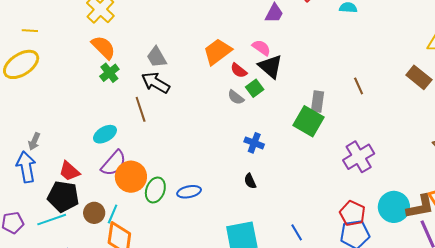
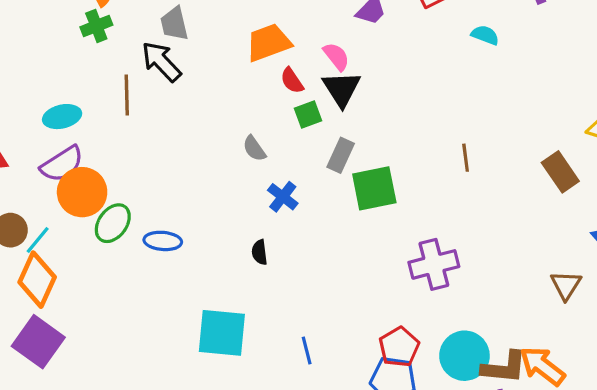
gray semicircle: (236, 97) -> (254, 149), moved
gray rectangle: (317, 102) -> (341, 155), moved
green square: (308, 121) -> (374, 188), turned 32

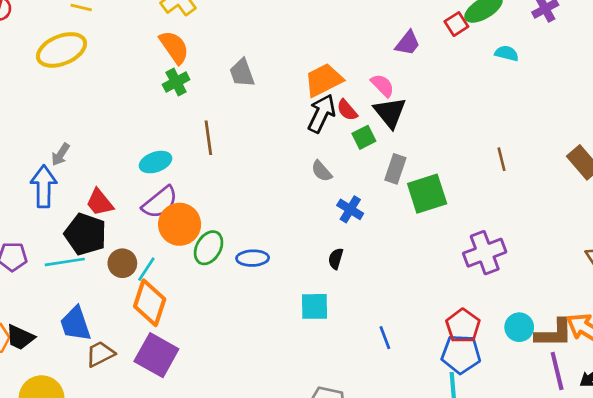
black arrow: (161, 62) -> (322, 114), moved, turned 75
black semicircle: (260, 252) -> (336, 259), turned 30
cyan square: (222, 333) -> (314, 306), moved, size x0.7
cyan circle: (464, 356) -> (519, 327), size x0.7

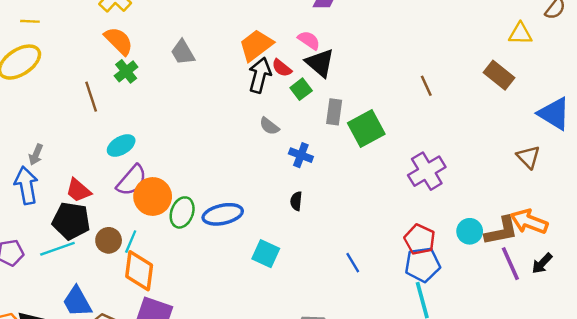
brown line: (208, 138) -> (91, 97), moved
blue ellipse: (253, 258) -> (223, 214), size x1.4
cyan square: (314, 306) -> (266, 254), moved, turned 36

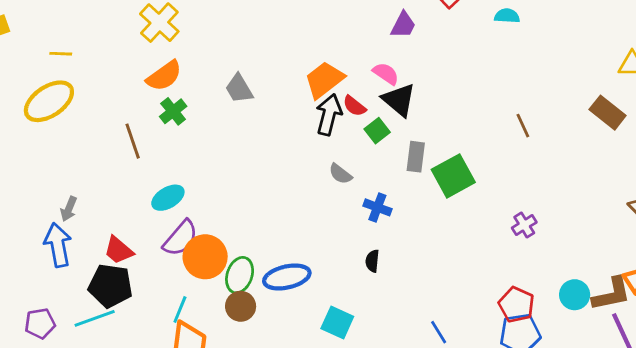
orange semicircle: (119, 41) -> (164, 76), turned 100
purple cross: (427, 171) -> (524, 225), size x0.6
brown circle: (109, 240) -> (241, 306), moved

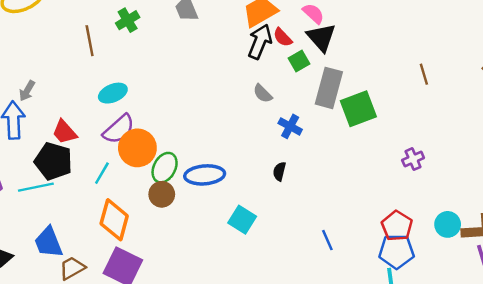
gray rectangle: (416, 157) -> (329, 88), size x1.5
cyan line: (180, 310) -> (102, 173), moved

